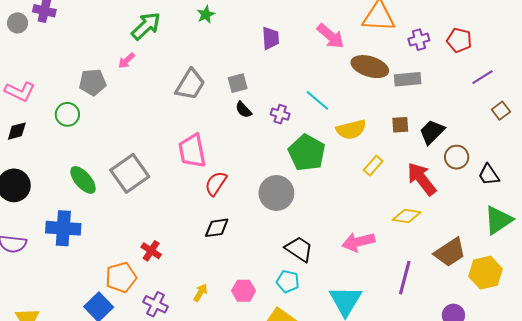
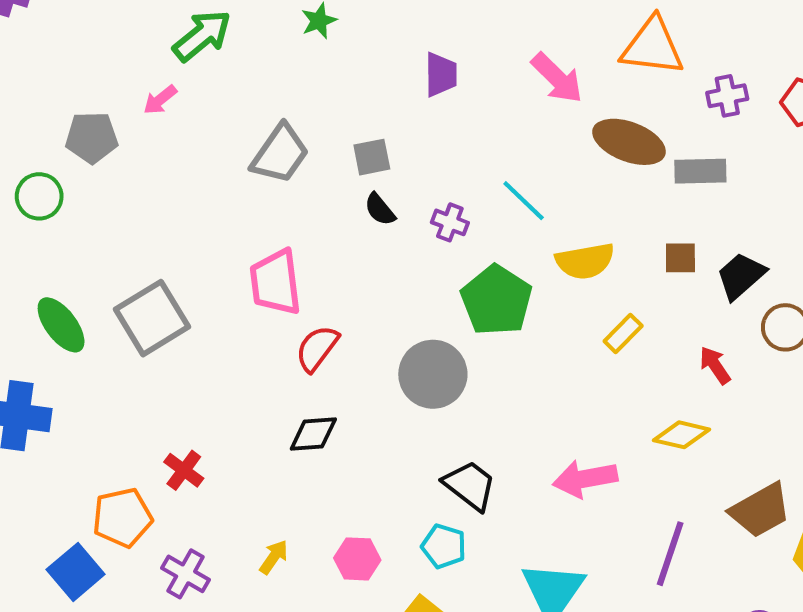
red arrow: (422, 179) -> (715, 365), size x0.6

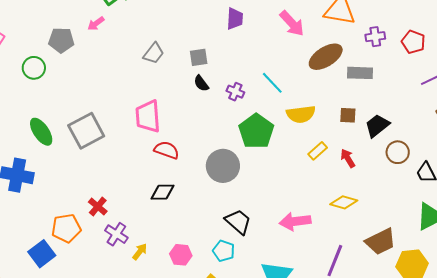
brown ellipse: (629, 142) -> (326, 57), turned -56
gray trapezoid: (280, 154) -> (154, 53), size x0.7
red semicircle: (317, 348) -> (167, 150), turned 70
red arrow: (715, 365) -> (348, 158), moved
purple cross: (186, 574) -> (116, 234), moved

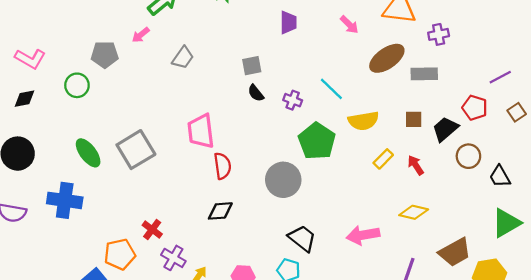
pink arrow: (292, 23) -> (349, 25), size x0.7
red pentagon: (413, 42) -> (475, 108), moved
gray trapezoid: (154, 53) -> (183, 58), moved
red semicircle: (167, 150) -> (222, 166), turned 65

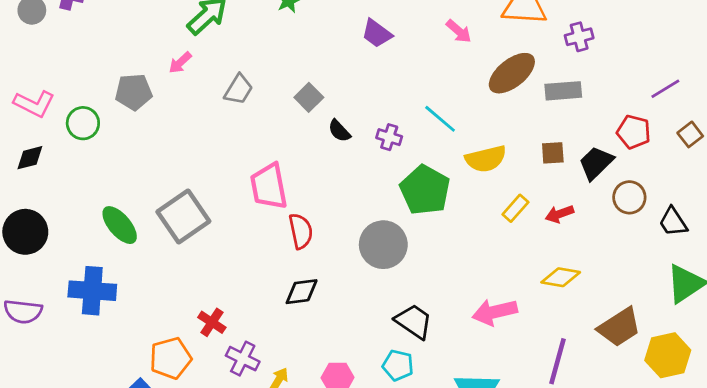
purple trapezoid: (288, 22) -> (377, 33), turned 130
gray square: (252, 66) -> (309, 97), moved, turned -30
green circle: (77, 85) -> (83, 123), moved
red arrow: (416, 165) -> (559, 214), turned -72

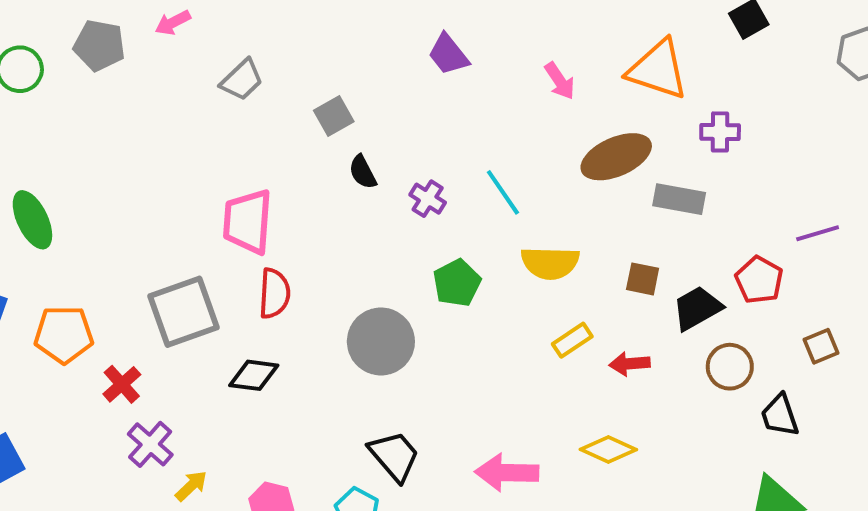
brown square: (690, 134) -> (821, 346), moved
green pentagon: (425, 190) -> (457, 283), size x0.7
gray square: (183, 217) -> (184, 312), moved
orange pentagon: (171, 358) -> (64, 335), moved

